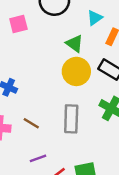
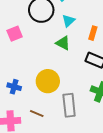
cyan triangle: (95, 18) -> (68, 21), moved
yellow circle: (76, 71) -> (48, 81), moved

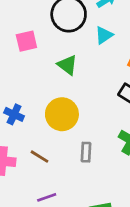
green triangle: (63, 43) -> (67, 65), moved
gray rectangle: (69, 105) -> (86, 152), size x0.6

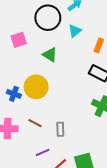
yellow circle: (62, 114) -> (36, 87), moved
gray rectangle: (86, 152) -> (60, 129), moved

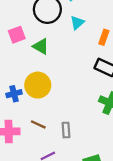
green triangle: (50, 55) -> (41, 46), moved
blue cross: (14, 94) -> (14, 94), turned -32

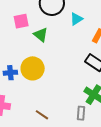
brown line: (38, 124) -> (42, 115), moved
gray rectangle: (66, 130) -> (81, 113), moved

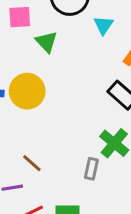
cyan triangle: (76, 19) -> (103, 25), turned -32

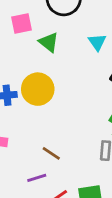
cyan triangle: (103, 25) -> (97, 42), moved

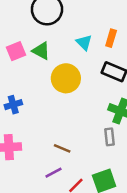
pink square: (21, 23) -> (16, 51), moved
yellow circle: (38, 89) -> (66, 78), moved

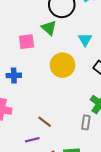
pink square: (16, 51) -> (27, 42), moved
green triangle: (41, 51) -> (49, 28), moved

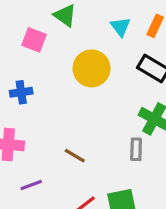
pink square: (27, 42) -> (34, 40), turned 35
purple line: (32, 140) -> (31, 185), moved

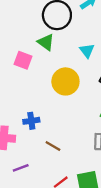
blue cross: (21, 92) -> (31, 121), moved

